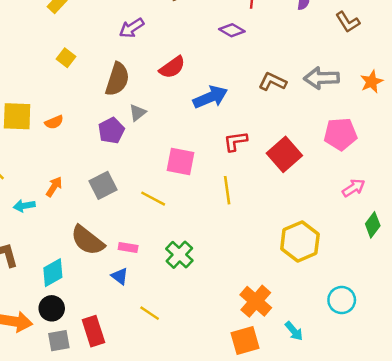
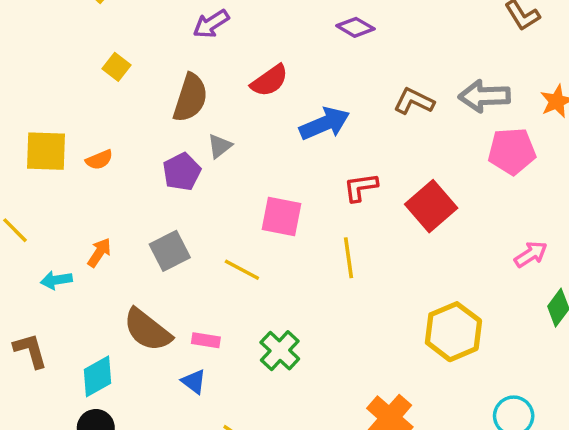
pink pentagon: (340, 134) -> (512, 151), moved

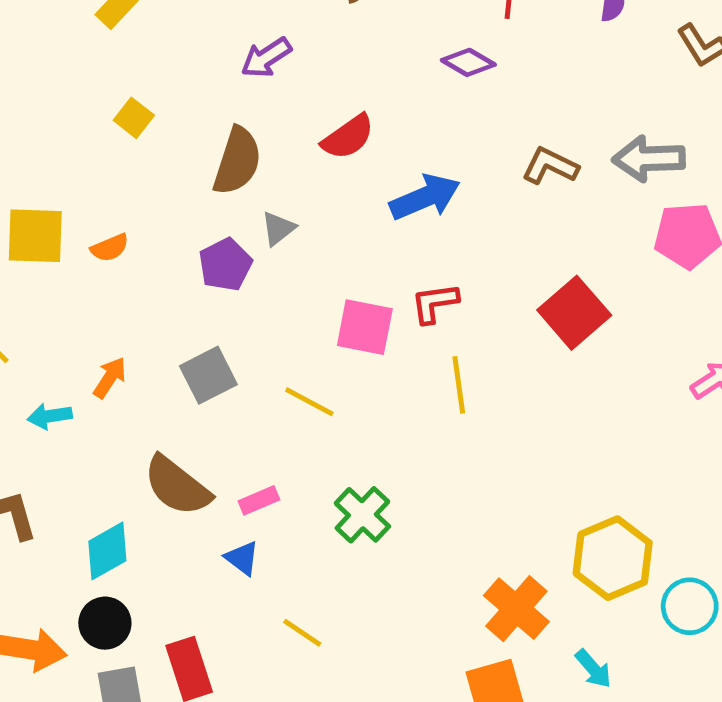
red L-shape: (361, 187) -> (435, 303), moved
yellow hexagon: (453, 332) -> (613, 558), moved
pink rectangle: (206, 340) -> (259, 500), turned -32

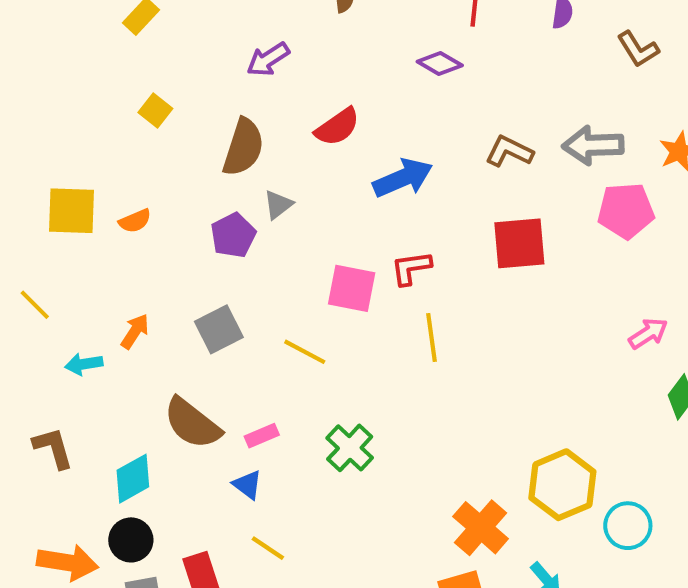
red square: (574, 313) -> (519, 243), moved, turned 36
yellow line: (302, 633) -> (268, 548), moved

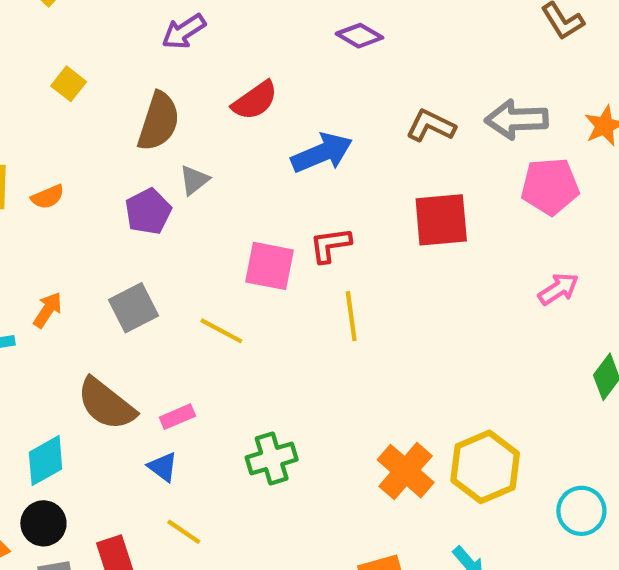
pink arrow: (648, 333) -> (558, 289), moved
green cross: (350, 448) -> (272, 458), moved, turned 30
cyan circle: (628, 526) -> (581, 511), moved
orange cross: (481, 528) -> (406, 471), moved

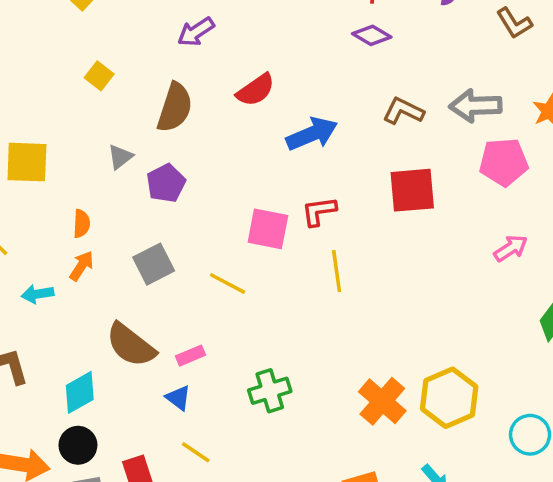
purple diamond: (360, 36) -> (372, 35), moved
gray triangle: (194, 180) -> (120, 157), moved
orange semicircle: (48, 197) -> (81, 224), moved, turned -64

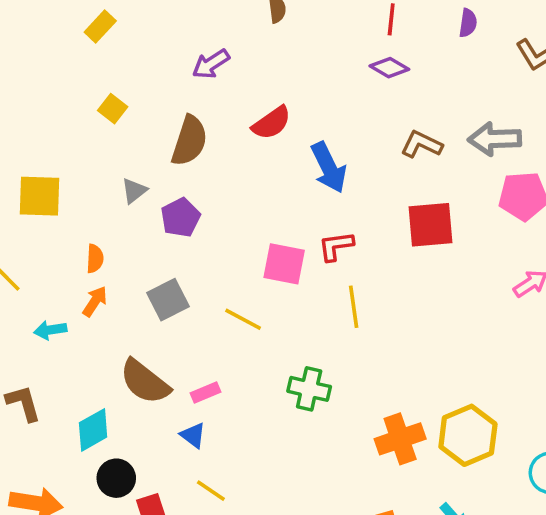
blue arrow: (312, 134) -> (329, 168), turned 87
green cross: (270, 391) -> (309, 389), moved, turned 30
orange cross: (382, 401) -> (400, 439), turned 30
black circle: (78, 445) -> (116, 478), moved

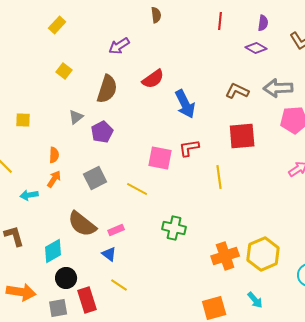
purple diamond: (389, 68) -> (256, 48), moved
yellow square: (39, 196) -> (23, 120), size x0.6
yellow line: (354, 307) -> (219, 177), moved

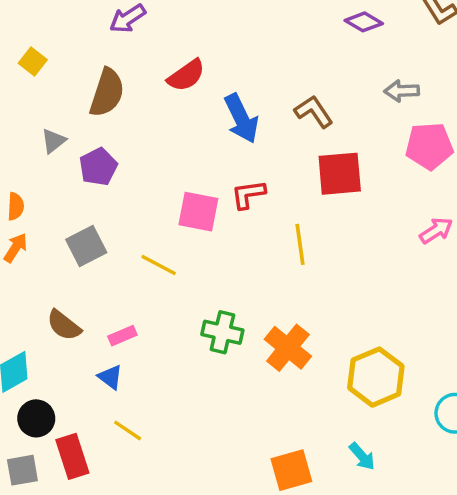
gray arrow: (278, 88) -> (402, 91), size x0.7
brown L-shape: (237, 91) -> (314, 112), moved, turned 30
brown semicircle: (82, 224) -> (64, 325), size x0.7
orange cross: (225, 256) -> (288, 348), moved, turned -32

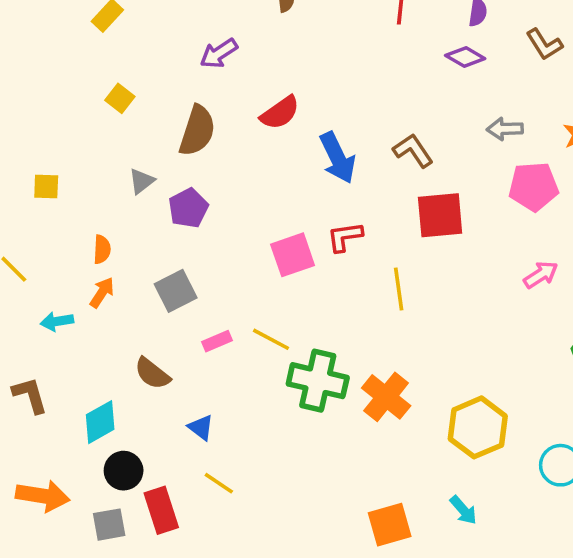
pink square: (198, 212) -> (293, 255), turned -30
yellow line: (159, 265) -> (271, 339), moved
green cross: (222, 332) -> (318, 381), size x1.4
pink rectangle: (122, 336) -> (217, 341), moved

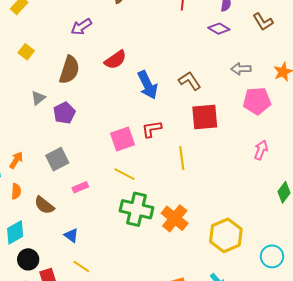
orange semicircle: (102, 249) -> (16, 191), moved
pink arrow: (541, 275) -> (261, 150), turned -36
yellow line: (271, 339) -> (124, 174), moved

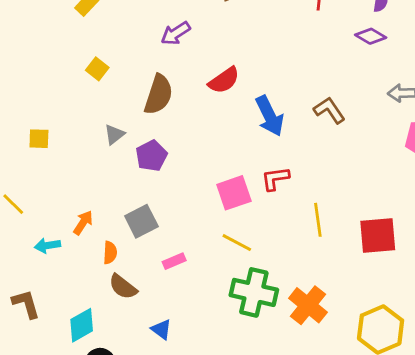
red square: (205, 117) -> (378, 235), moved
orange semicircle: (16, 191) -> (110, 253), moved

